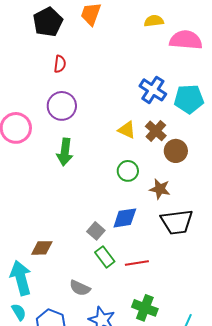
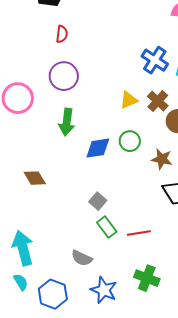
yellow triangle: (127, 130) -> (129, 100), turned -48
blue diamond: (125, 218) -> (98, 148), moved
brown diamond: (42, 248) -> (35, 178), moved, turned 60

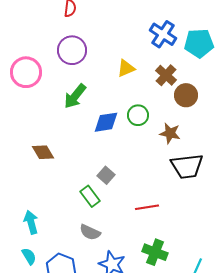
yellow triangle: (129, 100) -> (126, 68), moved
green arrow: (67, 122) -> (75, 96), turned 32
green rectangle: (107, 227) -> (90, 196), moved
cyan arrow: (23, 248) -> (31, 222), size x0.7

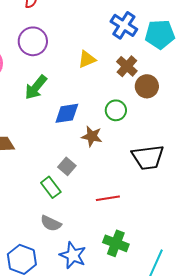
green circle: (138, 115) -> (116, 110), moved
brown star: (170, 133) -> (92, 136), moved

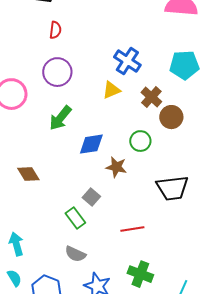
blue cross: (124, 25) -> (127, 61), moved

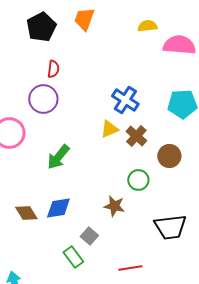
purple circle: (57, 72) -> (43, 99), moved
brown cross: (151, 97) -> (136, 136), moved
blue diamond: (91, 144) -> (58, 208), moved

